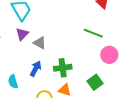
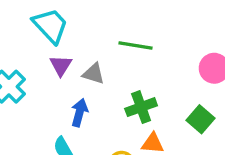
green line: (93, 33) -> (136, 45), moved
blue arrow: (36, 69) -> (79, 113), moved

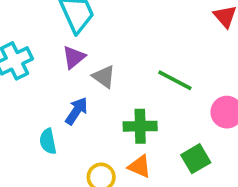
green line: (136, 45) -> (175, 80), moved

